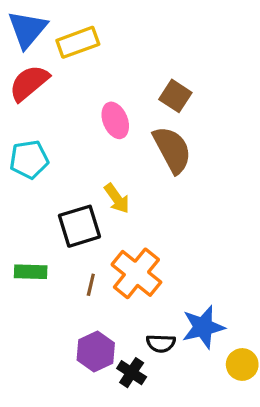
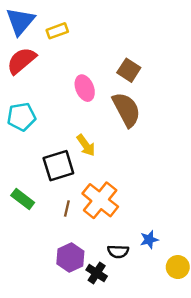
yellow rectangle: (78, 42) -> (57, 31), size x0.7
green rectangle: (31, 272) -> (23, 199), turned 35
blue star: (203, 327) -> (149, 240), size x0.6

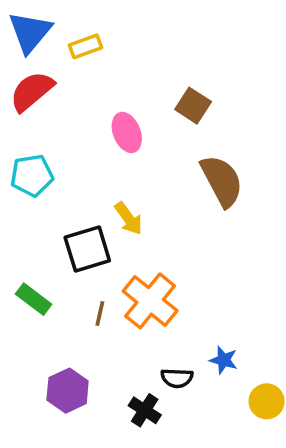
brown semicircle: (126, 110) -> (222, 181), moved
blue star: (149, 240) -> (224, 360), turned 30
purple hexagon: (70, 257) -> (68, 391), moved

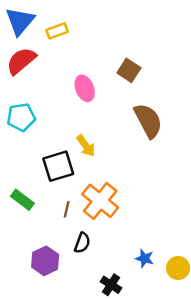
blue star: (224, 360) -> (145, 258), moved
black semicircle: (177, 378) -> (82, 243), moved, turned -72
black cross: (145, 410) -> (111, 285), moved

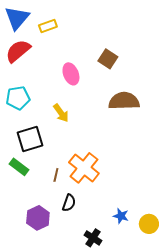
brown semicircle: (148, 121) -> (124, 101), turned -64
yellow arrow: (86, 146) -> (61, 113), moved
black square: (58, 166) -> (30, 139), moved

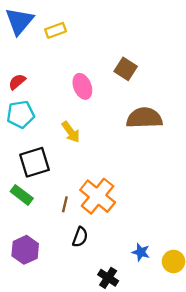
red semicircle: (18, 51) -> (17, 82), moved, size x0.6
purple hexagon: (38, 218) -> (25, 250), moved

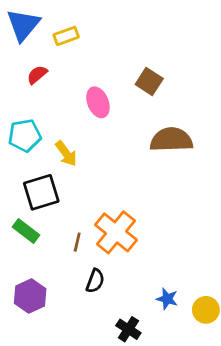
red semicircle: (17, 82) -> (37, 75), moved
yellow arrow: (71, 132) -> (66, 154), moved

